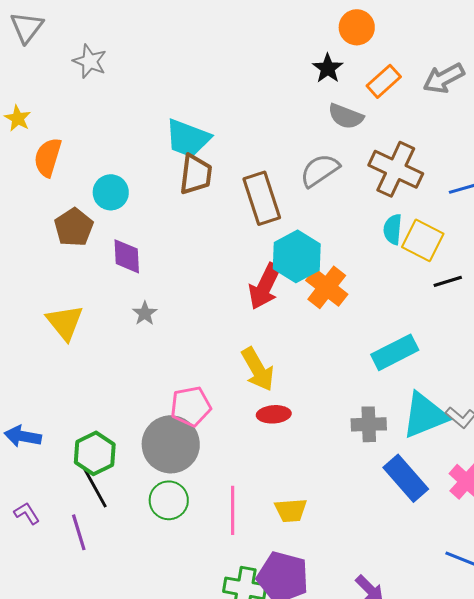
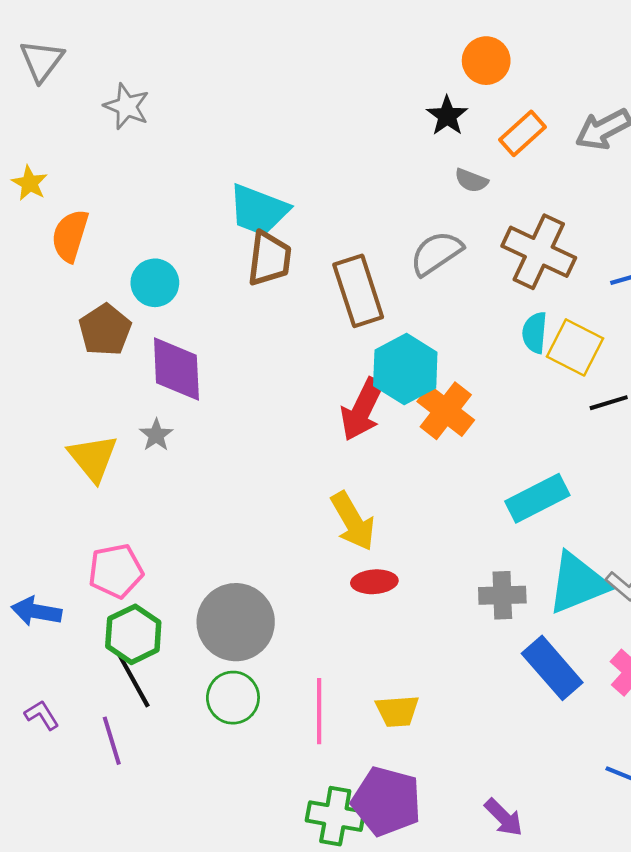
gray semicircle: (346, 116) -> (471, 180), size x0.7
purple diamond: (127, 256) -> (176, 369), size x1.4
gray star: (145, 313) -> (156, 435), moved
pink pentagon: (191, 406) -> (116, 571), moved

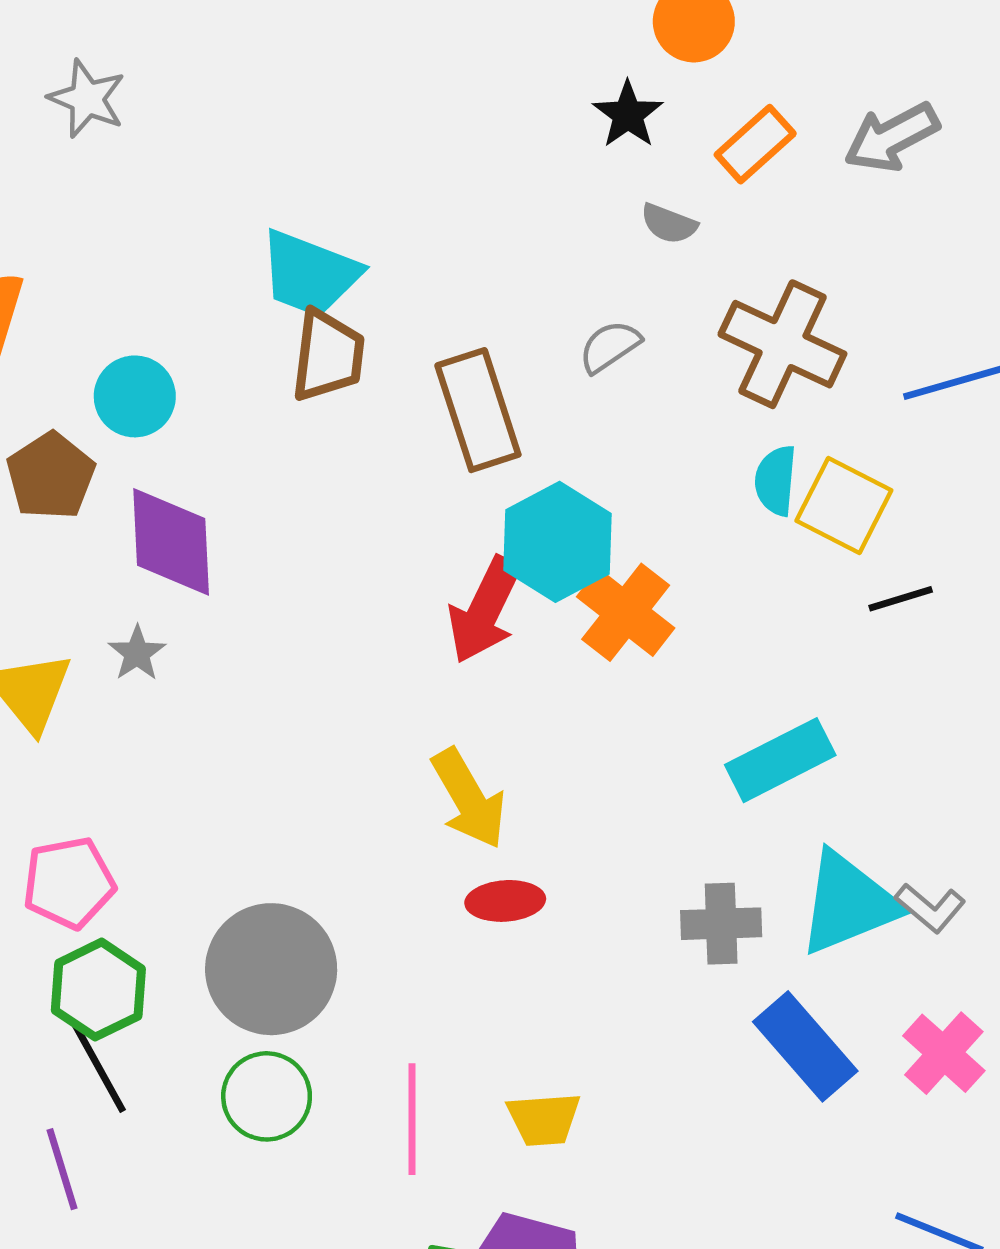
gray semicircle: (436, 253) -> (610, 346), size x0.7

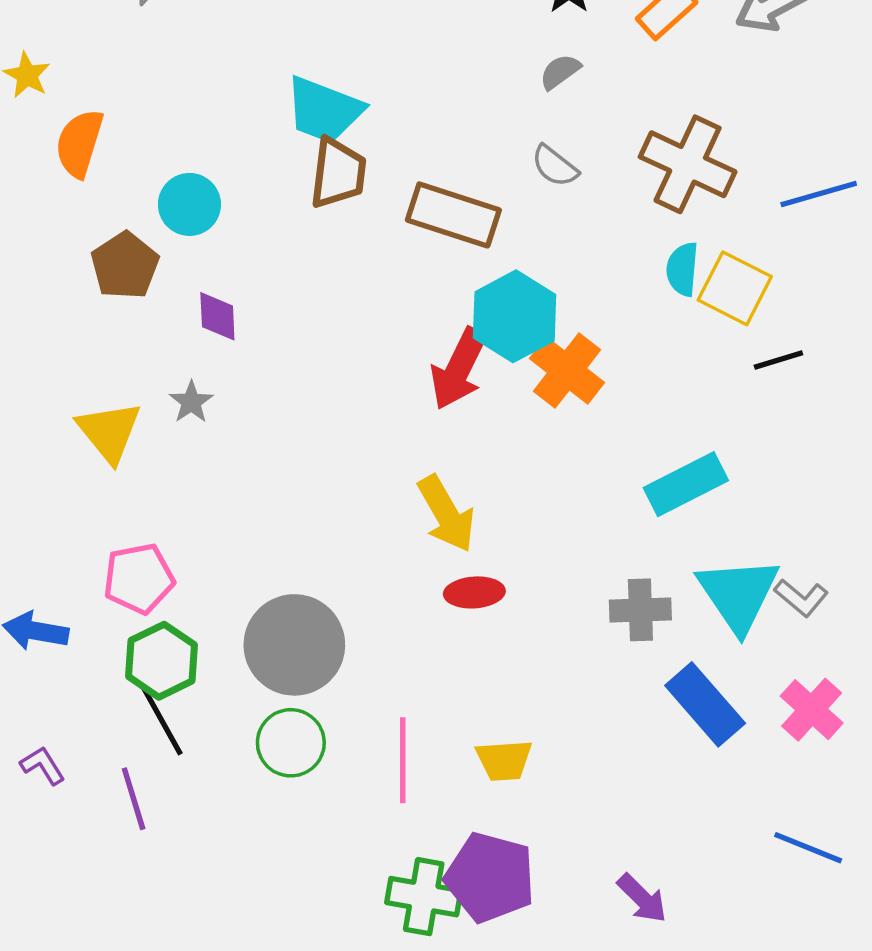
gray semicircle: (669, 224) -> (560, 72), moved, turned 123
gray semicircle: (610, 346) -> (555, 166), turned -108
brown rectangle: (478, 410) -> (453, 215), turned -54
purple diamond: (171, 542) -> (217, 316), size x0.6
cyan triangle: (848, 903) -> (738, 594), turned -42

